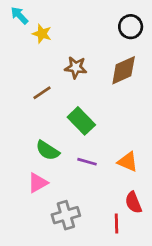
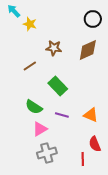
pink triangle: (38, 183) -> (40, 129), moved

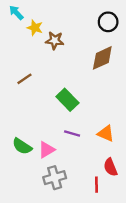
brown star: (54, 48) -> (55, 40), moved
brown line: (30, 66) -> (24, 79), moved
green semicircle: (34, 107) -> (22, 146), moved

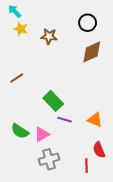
black circle: (108, 22) -> (88, 23), moved
yellow star: (35, 28) -> (21, 29), moved
brown line: (24, 79) -> (17, 78), moved
green rectangle: (67, 100) -> (53, 101), moved

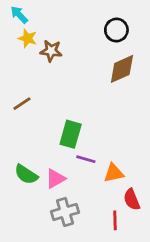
brown star: (49, 36) -> (51, 51), moved
green rectangle: (53, 101) -> (71, 134), turned 60
orange triangle: (95, 120) -> (114, 173), moved, turned -35

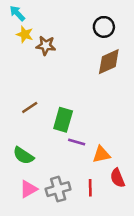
brown line: (22, 104) -> (30, 107), moved
pink triangle: (55, 179) -> (28, 189), moved
red line: (115, 220) -> (90, 188), moved

